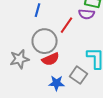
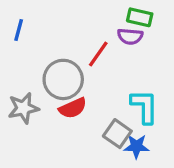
blue line: (38, 10) -> (19, 30), moved
blue star: (56, 83) -> (136, 146), moved

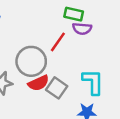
green rectangle: (140, 17) -> (74, 14), moved
gray square: (117, 134) -> (57, 88), moved

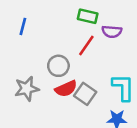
green rectangle: (74, 14) -> (88, 16), moved
gray circle: (31, 61) -> (58, 66), size x0.7

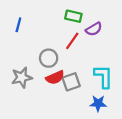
purple semicircle: (112, 32) -> (94, 29), turned -35
gray square: (85, 94) -> (71, 82), turned 36

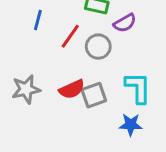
blue line: (18, 25) -> (38, 20), moved
red line: (72, 41) -> (70, 36), moved
gray circle: (49, 58) -> (98, 47), moved

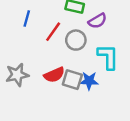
cyan L-shape: (138, 88) -> (108, 57), moved
gray square: (94, 95) -> (72, 80), turned 36
blue star: (131, 125) -> (89, 81), moved

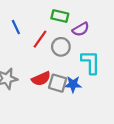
blue line: (27, 18) -> (16, 27), turned -40

